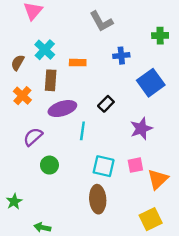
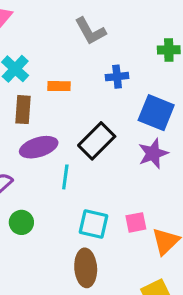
blue square: (151, 83) -> (156, 113), turned -32
black rectangle: (106, 104) -> (97, 141), size x1.6
purple star: (141, 129) -> (153, 153), moved

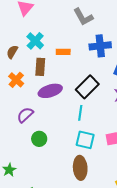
blue cross: (117, 77) -> (100, 46), size x1.5
cyan line: (65, 177) -> (80, 113), moved

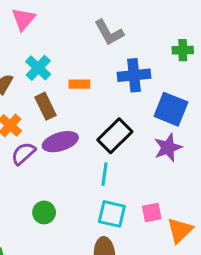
brown rectangle: (40, 67) -> (46, 106), turned -30
purple semicircle: (25, 115) -> (23, 153), moved

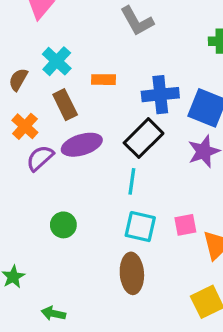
blue cross: (134, 75) -> (160, 95), moved

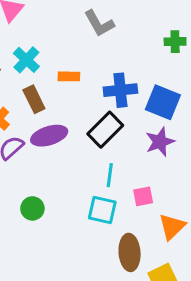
cyan line: (132, 181) -> (110, 175), moved
pink square: (185, 225) -> (143, 196), moved
brown ellipse: (132, 273) -> (130, 252), moved

